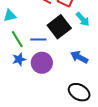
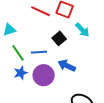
black square: (59, 27) -> (59, 38), size x0.6
blue arrow: (79, 57) -> (67, 66), moved

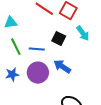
black square: (59, 38) -> (59, 38), turned -32
blue star: (21, 73) -> (12, 74), moved

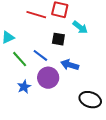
blue line: (37, 49) -> (40, 55), turned 49

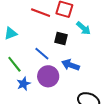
green line: (20, 59) -> (14, 64), moved

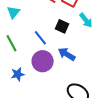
cyan triangle: (11, 33) -> (13, 12), turned -40
blue star: (24, 84) -> (18, 74), moved

